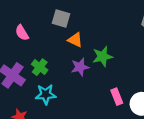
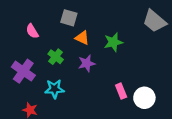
green star: (102, 56) -> (113, 42), moved
green cross: (40, 67) -> (56, 57), moved

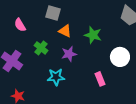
green star: (113, 42) -> (93, 35), turned 30
cyan star: (54, 89) -> (56, 77), moved
white circle: (144, 98) -> (120, 57), moved

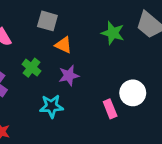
green star: (93, 35) -> (113, 33), moved
white circle: (120, 57) -> (133, 93), moved

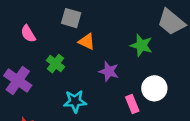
green star: (113, 33) -> (141, 45), moved
purple star: (69, 76) -> (109, 71), moved, turned 30

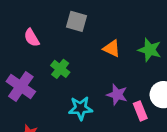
orange triangle: (87, 41) -> (112, 49), moved
purple star: (109, 71) -> (117, 95), moved

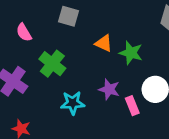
green star: (150, 50) -> (131, 53), moved
green cross: (60, 69) -> (52, 64), size x1.4

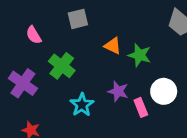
gray square: (69, 16) -> (78, 19), turned -30
cyan star: (73, 103) -> (82, 105), turned -30

